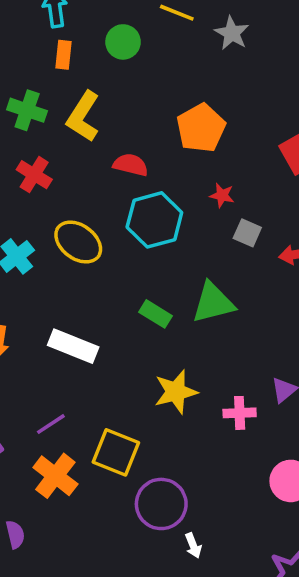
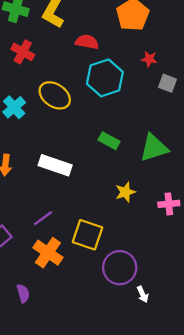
green triangle: (213, 303) -> (154, 148), moved
yellow star: (176, 392) -> (125, 192), size x0.7

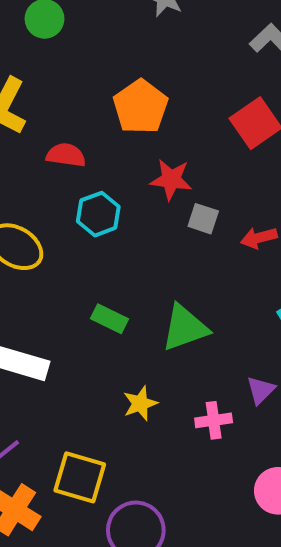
red star: (149, 59) -> (171, 180), size x1.5
cyan hexagon: (105, 78) -> (98, 214), size x0.7

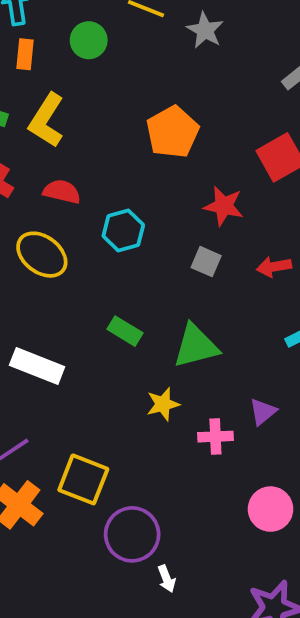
red semicircle: (66, 155) -> (62, 192), moved
red star: (171, 180) -> (224, 206), moved
gray square: (203, 219) -> (206, 262), moved
yellow star: (140, 403) -> (163, 404), moved

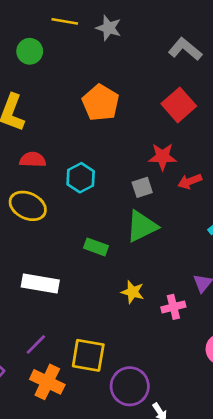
red star: (224, 206) -> (162, 157), moved
gray square: (206, 262) -> (142, 187), turned -30
green triangle: (196, 346) -> (142, 226), moved
yellow star: (163, 404) -> (133, 292), turned -30

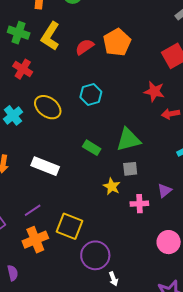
red semicircle: (33, 160) -> (85, 47), moved, turned -48
gray square: (142, 187) -> (130, 169), moved
orange cross: (47, 382) -> (35, 240), turned 30

